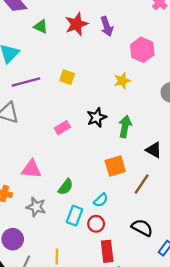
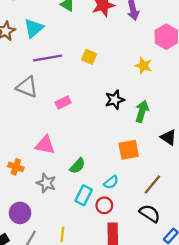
yellow star: (122, 81) -> (143, 66), turned 30
pink rectangle: (62, 128) -> (63, 102), moved
brown line: (142, 184) -> (152, 185), moved

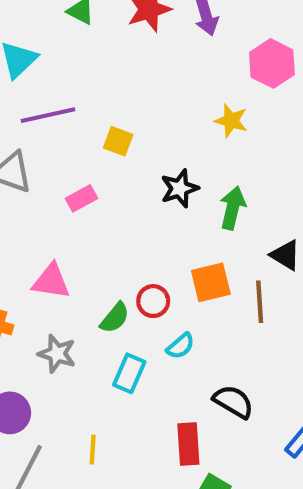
yellow square: (89, 57) -> (118, 141), moved
brown line: (152, 185) -> (260, 302), moved, turned -40
red circle: (104, 205) -> (153, 301), moved
black semicircle: (150, 213) -> (233, 402), moved

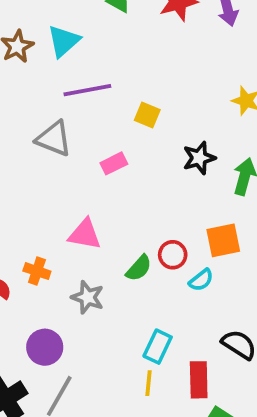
cyan semicircle: (181, 346) -> (201, 280), moved
cyan rectangle: (129, 373) -> (158, 347), moved
yellow line: (93, 450) -> (149, 383), moved

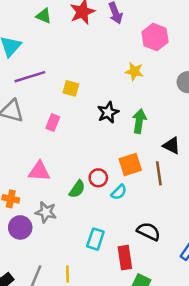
pink rectangle: (114, 163) -> (53, 123), turned -35
purple circle: (45, 347) -> (20, 227), moved
yellow line: (149, 383) -> (68, 274), moved

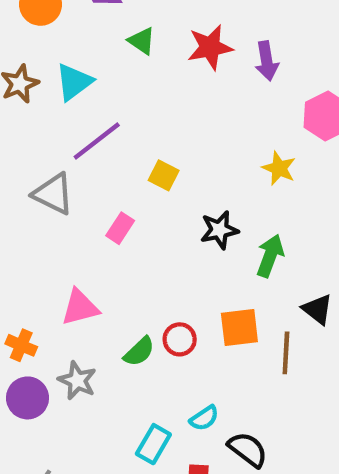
purple line: (30, 77) -> (97, 141), turned -32
pink triangle: (39, 171) -> (80, 307), turned -30
cyan semicircle: (119, 192) -> (204, 418), moved

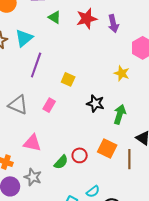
purple line: (97, 141) -> (36, 65), turned -30
gray triangle: (53, 194) -> (18, 105), moved
black star: (219, 230) -> (95, 103), turned 30
pink triangle: (80, 307) -> (32, 143), turned 30
orange square: (239, 328) -> (107, 148), turned 36

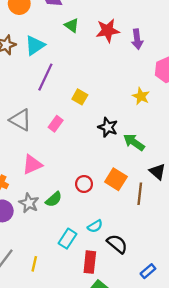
green arrow: (120, 114) -> (134, 142), turned -78
pink triangle: (32, 143) -> (32, 165), turned -42
green semicircle: (61, 162) -> (54, 199), moved

